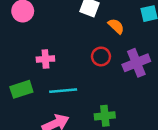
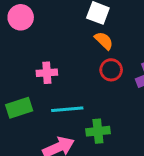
orange semicircle: (116, 26) -> (104, 41), moved
green cross: (105, 116) -> (98, 131), moved

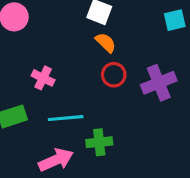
pink cross: (47, 73) -> (43, 78), turned 30

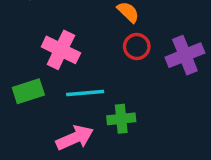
pink cross: (43, 78) -> (61, 50), size x1.5

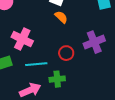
red circle: (137, 46) -> (66, 53), moved

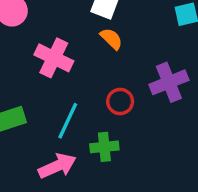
pink cross: (22, 39) -> (54, 58), moved
cyan line: (36, 64) -> (68, 121), turned -60

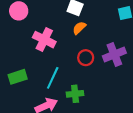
orange semicircle: (111, 39) -> (79, 28), turned -88
red circle: (120, 101) -> (86, 58), moved

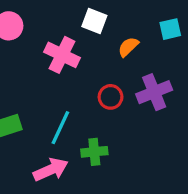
orange semicircle: (79, 28) -> (128, 47), moved
pink cross: (44, 40) -> (62, 55), moved

